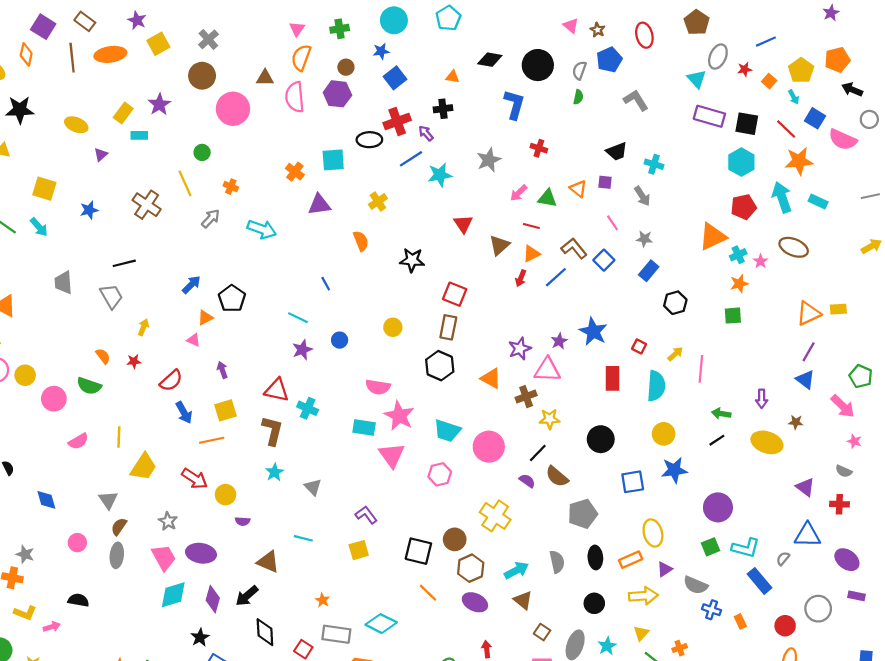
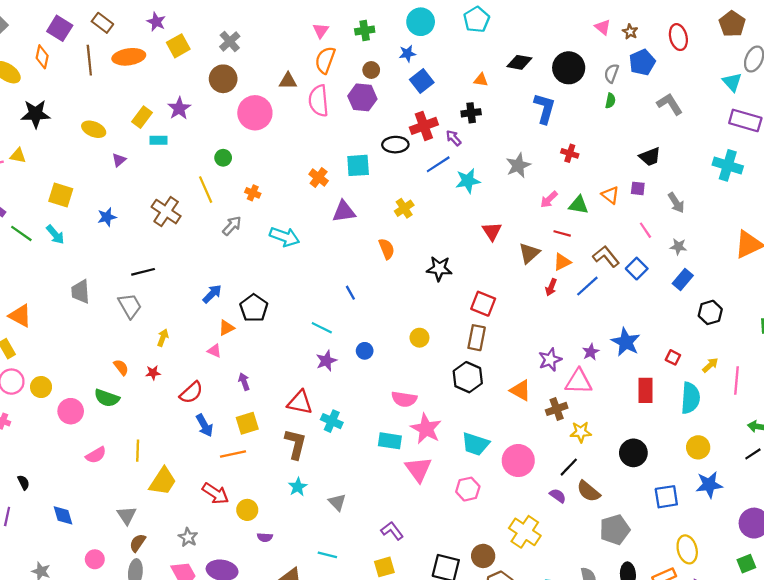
cyan cross: (654, 164) -> (728, 165), moved, size x1.5

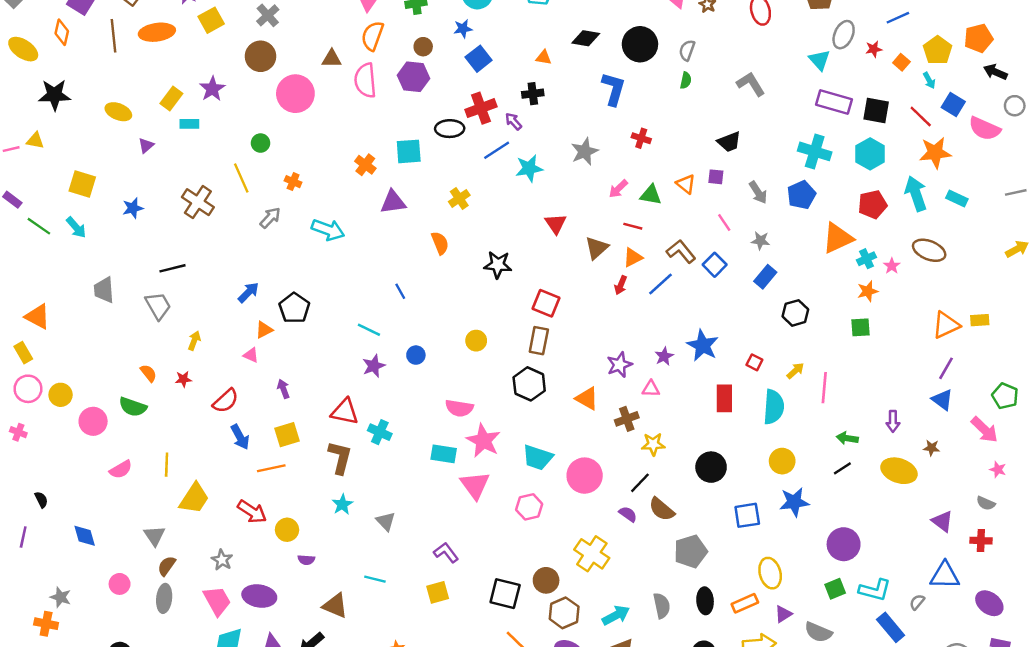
blue pentagon: (642, 62) -> (801, 195), moved
pink triangle: (579, 382) -> (651, 389), size x0.6

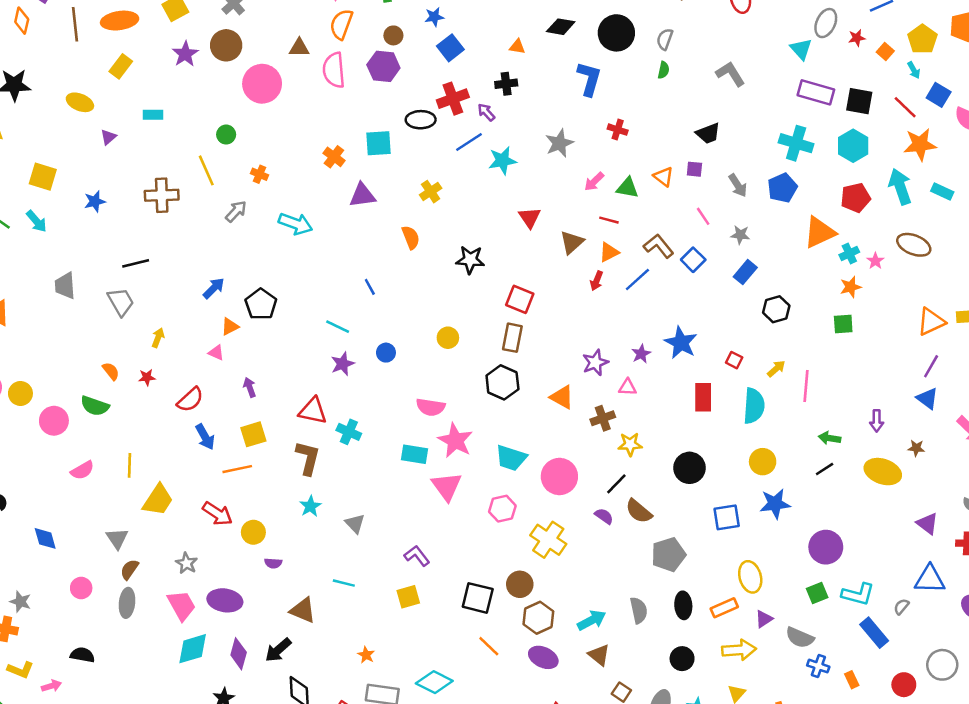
purple star: (212, 89) -> (185, 54), moved
yellow rectangle: (171, 98) -> (121, 66), moved
brown cross: (198, 202) -> (162, 195), turned -36
yellow cross: (592, 554) -> (548, 540), moved

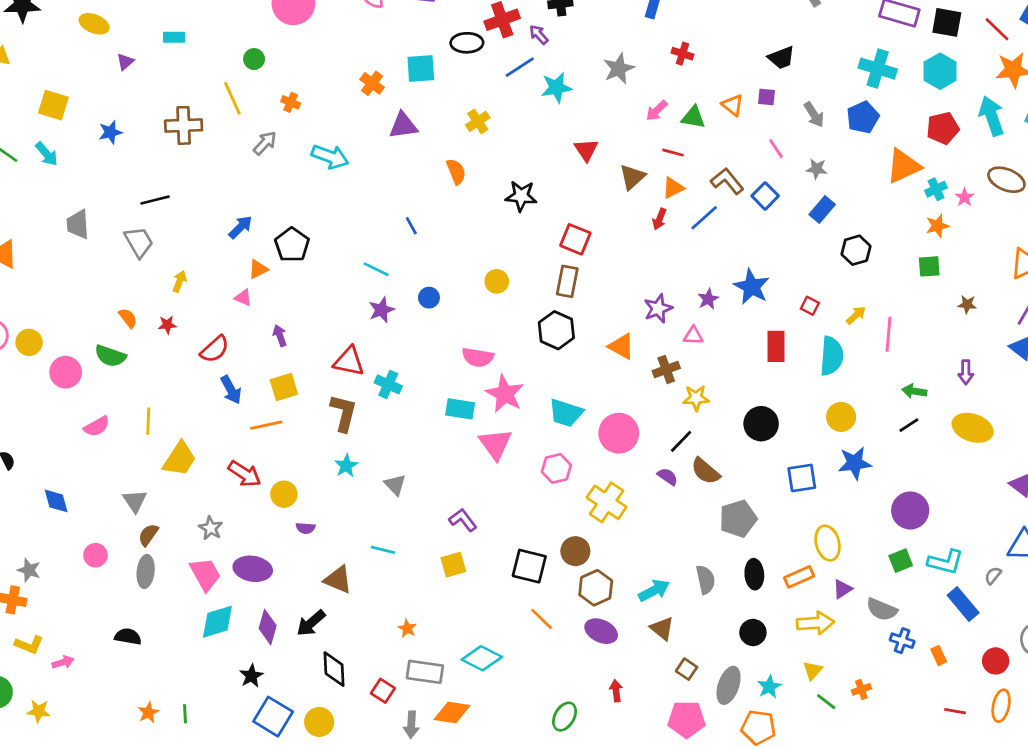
brown star: (916, 448) -> (967, 304), moved
black semicircle: (82, 655) -> (128, 637), moved

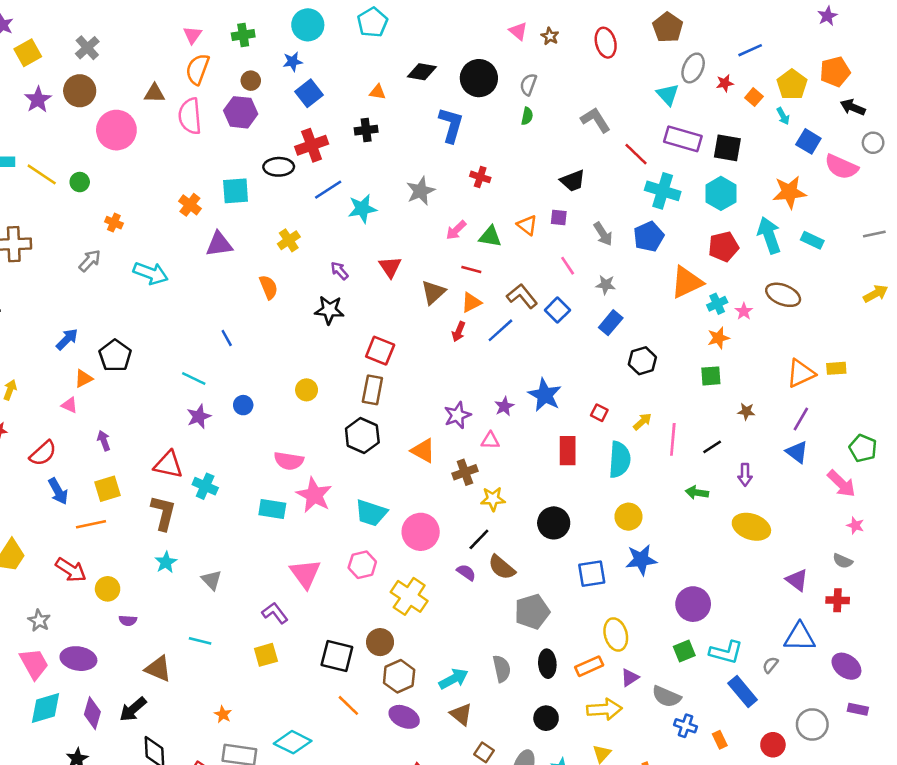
red line: (997, 29) -> (636, 154), moved
purple arrow: (539, 35) -> (339, 271), moved
yellow line: (232, 98) -> (42, 174), moved, turned -32
black line: (909, 425) -> (712, 447), moved
pink triangle: (495, 444) -> (305, 574), moved

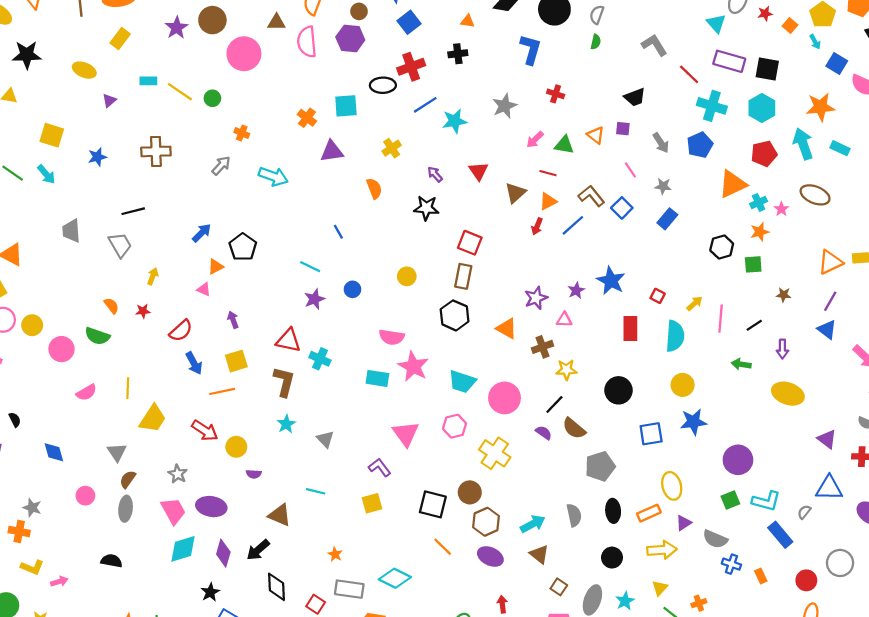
black hexagon: (642, 361) -> (722, 247), moved

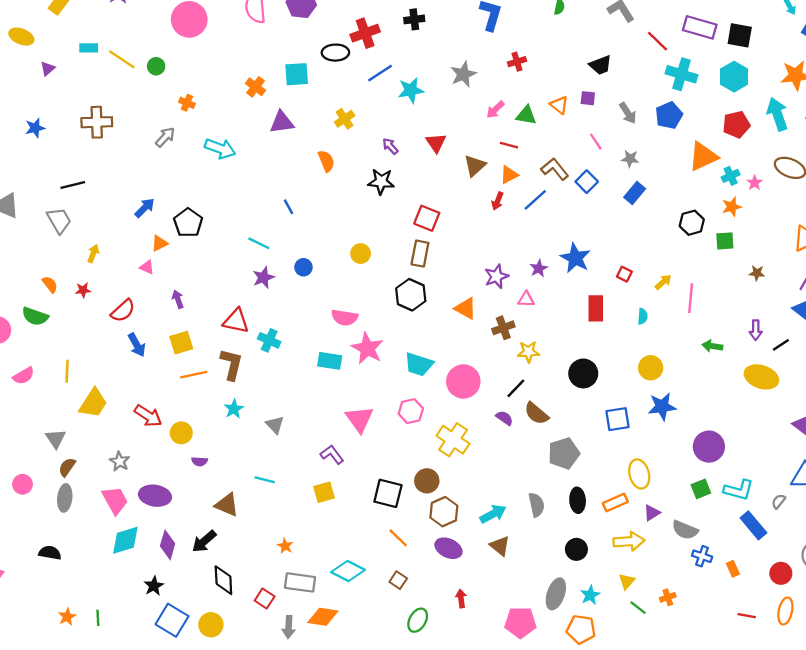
red cross: (556, 94) -> (517, 62), turned -35
black line: (754, 325) -> (781, 345), moved
cyan semicircle: (675, 336) -> (643, 316), size x0.5
orange line: (222, 391) -> (194, 375), moved
brown square: (559, 587) -> (398, 580), moved

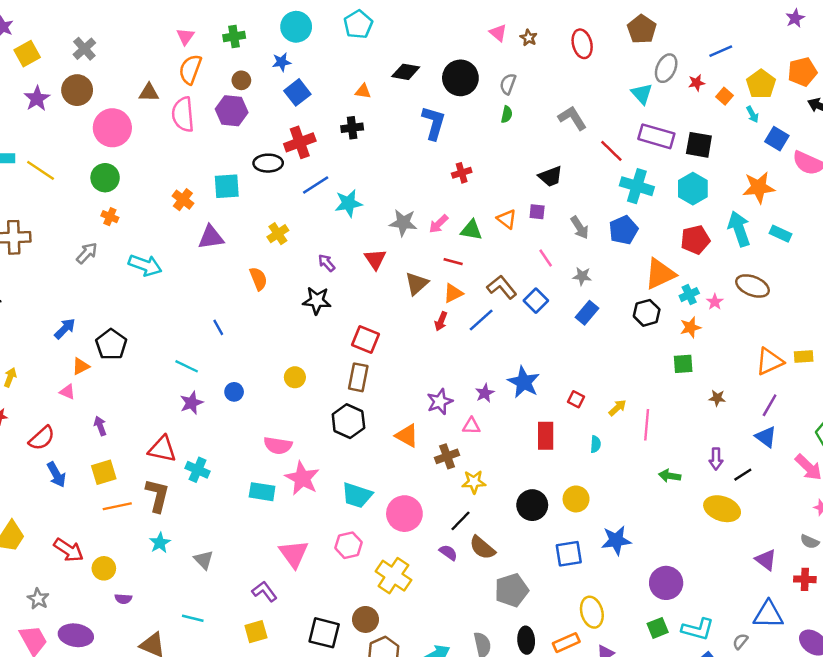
green circle: (156, 66) -> (105, 178), moved, size x1.5
gray star: (463, 74) -> (403, 223), moved, turned 30
black hexagon: (692, 223) -> (647, 313), moved
yellow circle: (651, 368) -> (576, 499), moved

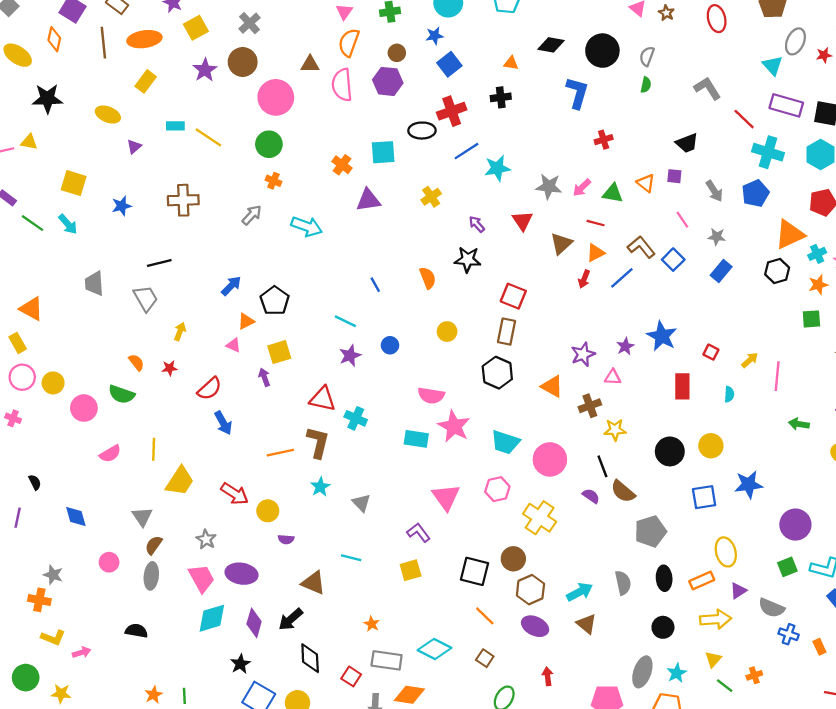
orange semicircle: (258, 279) -> (428, 278), moved
yellow square: (104, 472) -> (279, 352), moved
black line: (460, 521) -> (602, 466), turned -65

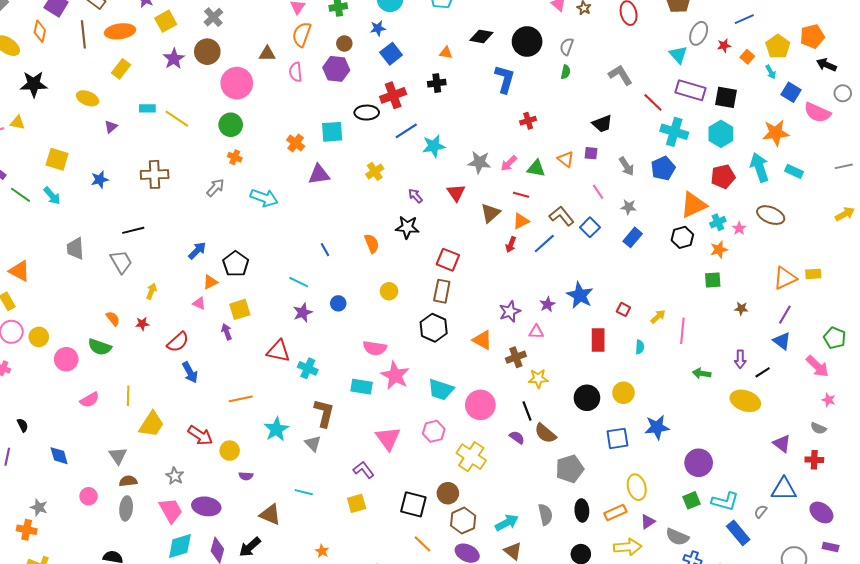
pink semicircle: (342, 85) -> (296, 72), size x0.7
brown L-shape: (318, 442) -> (324, 413), moved
cyan star: (320, 487) -> (276, 429), size x1.4
brown semicircle: (154, 545) -> (128, 481), turned 48

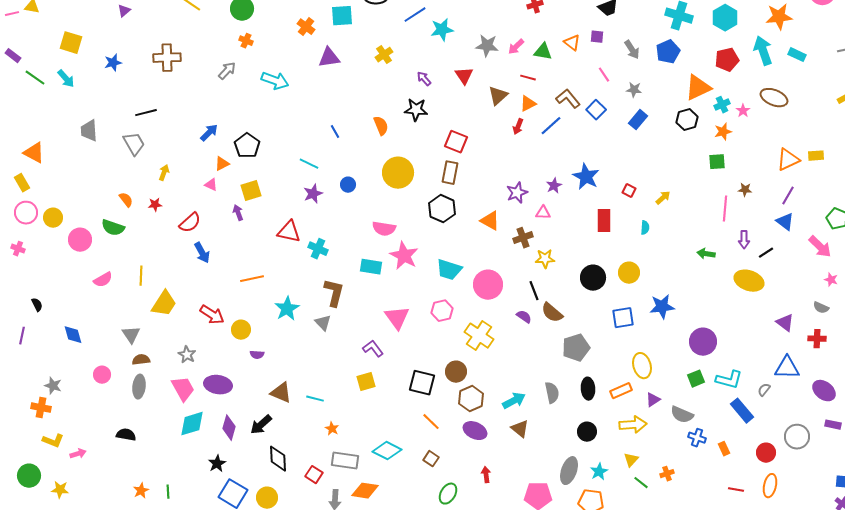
yellow circle: (389, 291) -> (398, 173), size x1.8
pink line: (682, 331) -> (725, 209), moved
cyan line: (304, 492) -> (315, 399), moved

